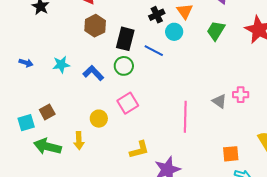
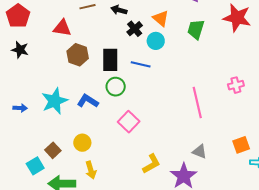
cyan star: (61, 65) -> (55, 101), size x1.5
gray triangle: (219, 101) -> (200, 152), moved
pink line: (185, 117) -> (197, 103), moved
yellow circle: (99, 119) -> (82, 143), moved

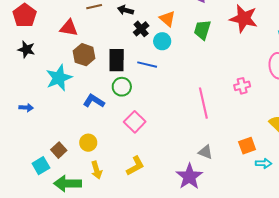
cyan star: (55, 101) -> (59, 78), moved
yellow L-shape: (151, 164) -> (135, 166), moved

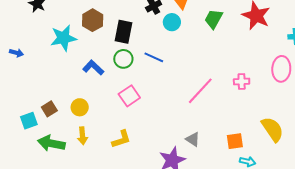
blue line: (147, 65) -> (154, 57), moved
pink line: (203, 103) -> (200, 91), turned 44
blue arrow: (26, 108) -> (16, 53), moved

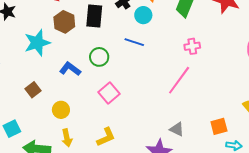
black rectangle: (123, 32) -> (94, 16), moved
blue line: (154, 57) -> (134, 42), moved
pink cross: (242, 81) -> (192, 46), moved
brown square: (49, 109) -> (33, 90), moved

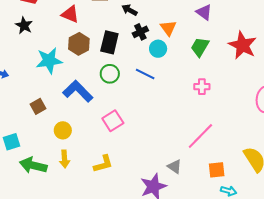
green circle: (99, 57) -> (110, 74), moved
blue L-shape: (70, 69) -> (78, 91), size x1.4
pink line: (179, 80) -> (200, 136), moved

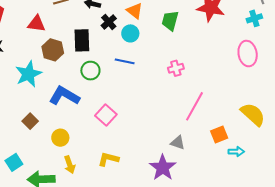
pink cross: (202, 87) -> (176, 68), moved
yellow L-shape: (103, 164) -> (108, 159), turned -135

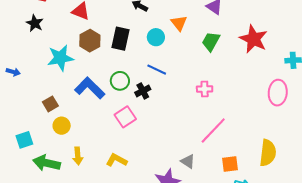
black cross: (109, 22) -> (143, 91), moved
cyan circle: (130, 33) -> (156, 37), moved
green circle: (90, 71) -> (120, 81), moved
yellow semicircle: (253, 114) -> (268, 153), turned 40
yellow circle: (60, 138) -> (62, 126), moved

